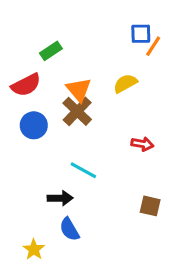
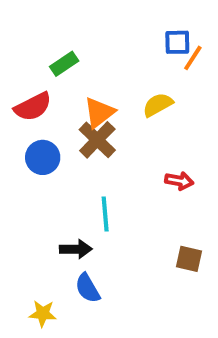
orange triangle: (79, 90) -> (99, 113), turned 32
cyan line: (83, 170) -> (105, 214), turned 56
yellow star: (34, 249) -> (43, 314), turned -30

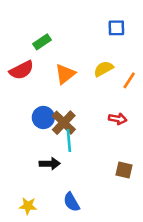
orange line: (193, 58) -> (129, 80), moved
brown cross: (97, 140) -> (64, 123), moved
blue circle: (43, 157) -> (43, 117), moved
blue semicircle: (88, 288) -> (72, 202), moved

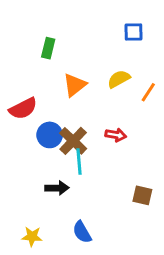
green rectangle: (42, 42) -> (48, 48), turned -42
red semicircle: (22, 70) -> (23, 108), moved
red arrow: (118, 119) -> (116, 135), moved

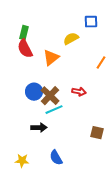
green rectangle: (48, 48) -> (24, 33), moved
yellow semicircle: (119, 79) -> (71, 39), moved
red semicircle: (23, 108) -> (25, 49), moved, turned 90
cyan line: (79, 161) -> (54, 110), turned 72

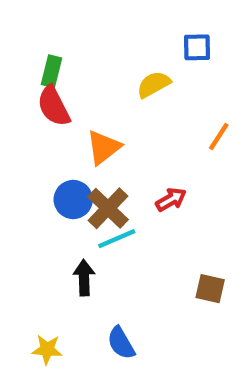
orange triangle: (51, 58) -> (104, 147), moved
red arrow: (79, 92) -> (171, 200), turned -40
black arrow: (39, 128) -> (84, 278), turned -91

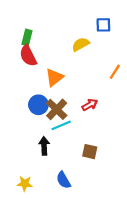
brown square: (210, 289) -> (90, 152), moved

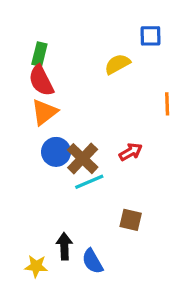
orange line: (115, 72) -> (167, 104), turned -35
orange triangle: (54, 77) -> (44, 112), moved
black arrow: (44, 146) -> (64, 246), moved

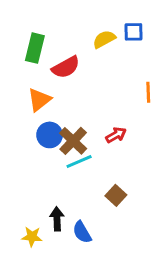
green rectangle: (39, 54) -> (35, 48), size x1.4
yellow semicircle: (117, 64) -> (104, 39), moved
red semicircle: (41, 81) -> (66, 67), moved, turned -92
brown square: (131, 220) -> (116, 195), turned 30

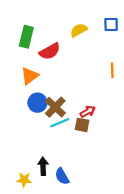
blue square: (134, 32) -> (111, 25), moved
red arrow: (116, 135) -> (88, 112), moved
brown square: (116, 195) -> (82, 125), moved, turned -32

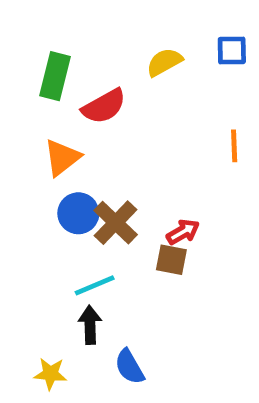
cyan line: (60, 123) -> (95, 285), moved
black arrow: (43, 166) -> (90, 325), moved

